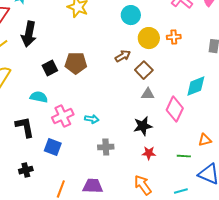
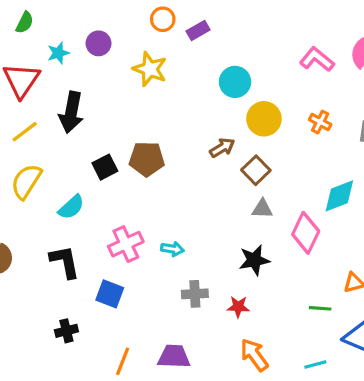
orange cross: (174, 37) -> (320, 122), moved, turned 32
cyan semicircle: (39, 97) -> (71, 207), moved, turned 126
red star: (149, 153) -> (238, 307), moved

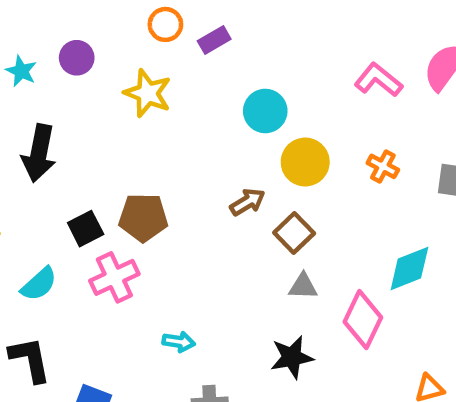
cyan star: (58, 53) -> (21, 71), turned -30
pink cross: (126, 244) -> (114, 277), moved

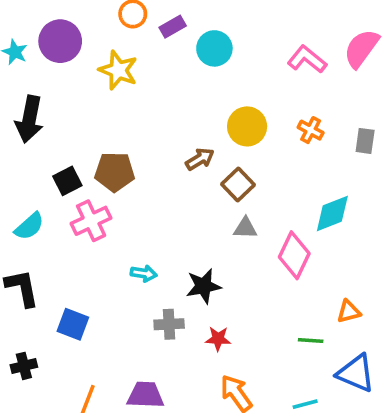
purple circle: (77, 58) -> (60, 41), size x1.5
cyan circle: (265, 111) -> (214, 48), moved
black star: (292, 357) -> (204, 286), moved

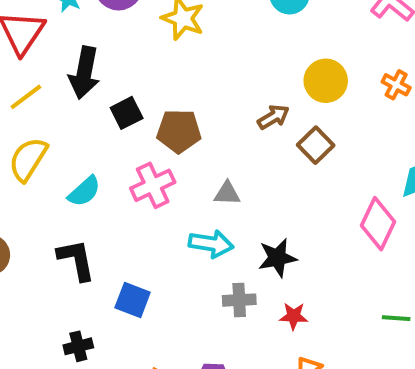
black square: (67, 181) -> (127, 113), moved
gray triangle: (245, 228) -> (227, 193), moved
cyan arrow: (144, 273) -> (211, 244), size x1.5

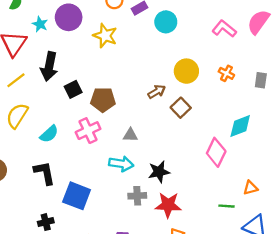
blue square: (133, 300) -> (77, 196), size x1.4
red star: (294, 316) -> (168, 205), size x1.6

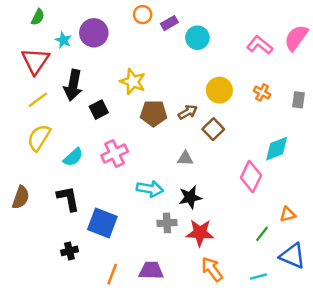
yellow star: (105, 36) -> (133, 82), moved
brown pentagon: (103, 100) -> (154, 113), moved
gray triangle: (130, 135) -> (185, 158), moved
green line: (226, 206) -> (262, 234), turned -56

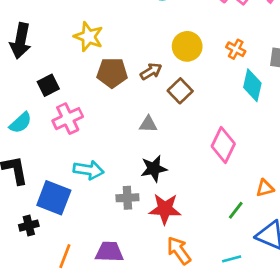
black square: (99, 110) -> (48, 85), moved
cyan diamond: (277, 149) -> (252, 85), moved, turned -56
cyan arrow: (150, 189) -> (89, 170), moved
black cross: (69, 251) -> (29, 226), moved

